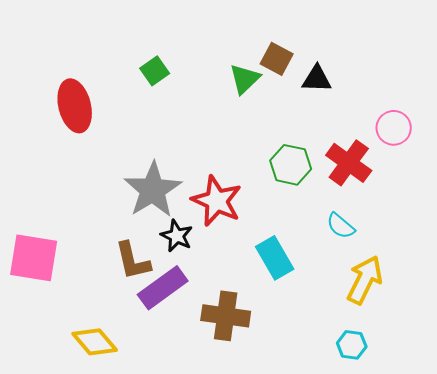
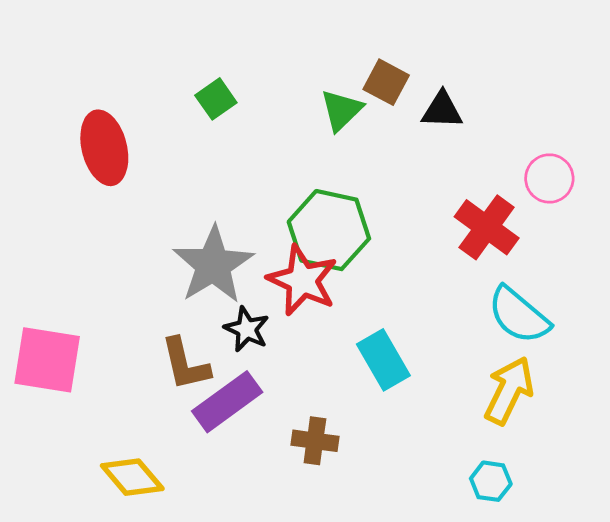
green hexagon: (291, 165) -> (329, 230), moved, size x1.4
cyan semicircle: (341, 226) -> (519, 315), moved, size x1.6
brown cross: (226, 316) -> (315, 441), size x0.7

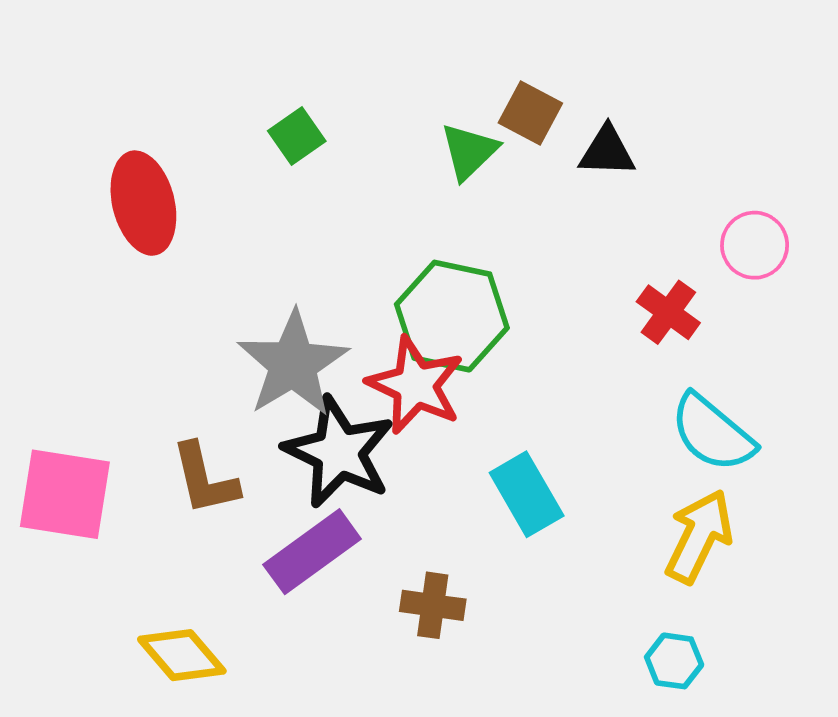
red cross: (487, 227) -> (668, 312), size x0.7
black star: (247, 329) -> (339, 452), size x1.8
brown L-shape: (185, 364) -> (205, 479), moved

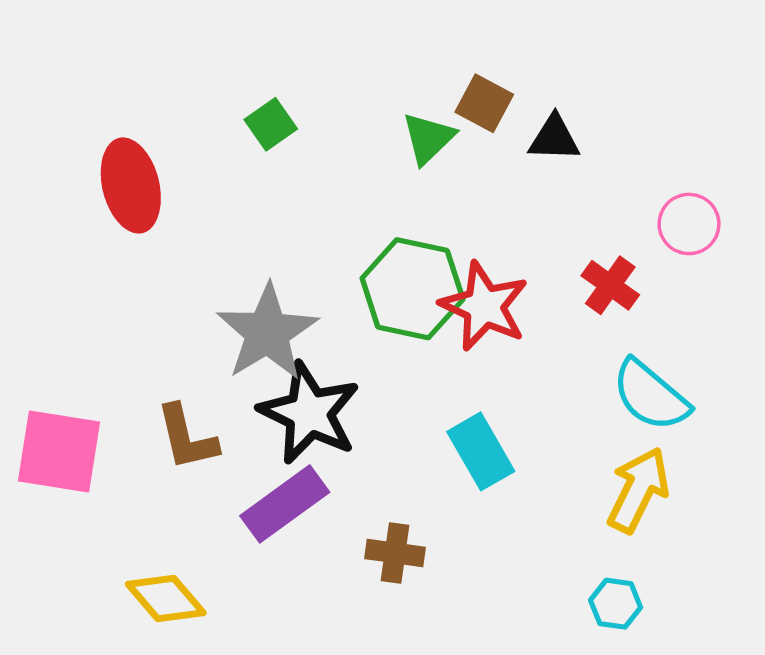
red star: (415, 385) -> (484, 306), moved

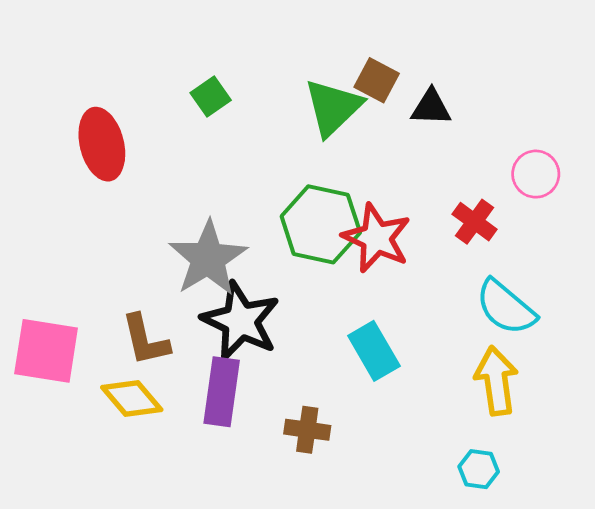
green triangle: (428, 138) -> (333, 107), size x1.4
yellow arrow: (638, 490) -> (496, 381), turned -34
purple rectangle: (285, 504) -> (222, 392), turned -46
yellow diamond: (166, 598) -> (132, 398), moved

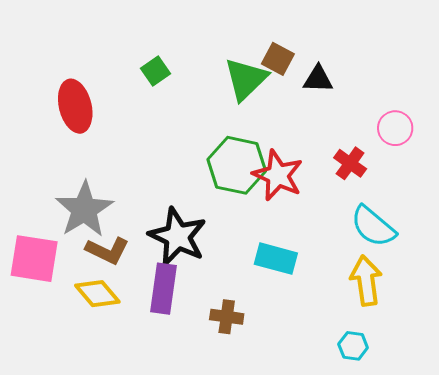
gray star: (208, 258) -> (84, 209), moved
brown L-shape: (145, 340) -> (107, 251), turned -51
cyan rectangle: (374, 351) -> (276, 259), turned -45

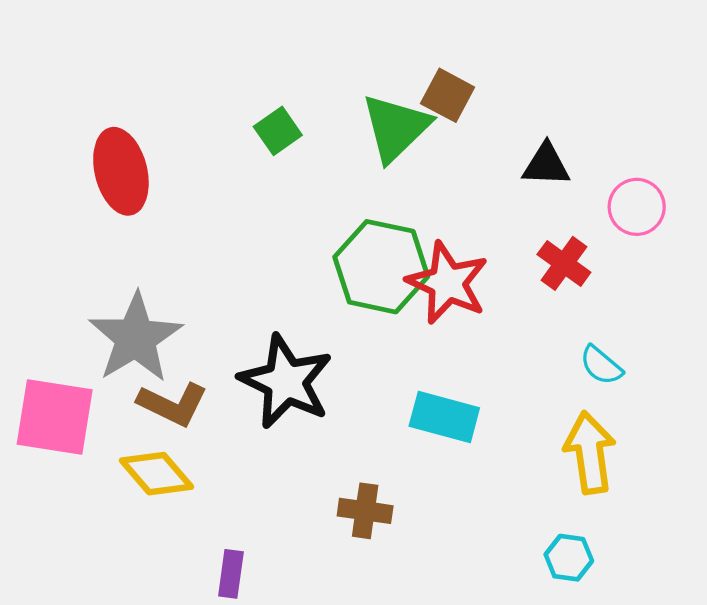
green square: (155, 71) -> (278, 131), moved
black triangle: (318, 79) -> (546, 165), moved
cyan semicircle: (373, 226) -> (601, 365), size x0.6
purple rectangle: (163, 289) -> (231, 574), moved, size x0.6

